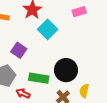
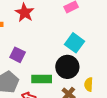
cyan square: (48, 29) -> (75, 43), moved

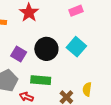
black circle: (67, 67) -> (46, 49), moved

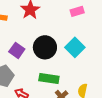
green rectangle: (41, 80) -> (49, 78), moved

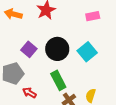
green rectangle: (49, 78) -> (58, 80), turned 48

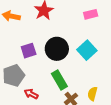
purple square: (29, 49) -> (29, 51), turned 35

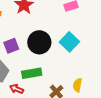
green rectangle: (59, 80) -> (32, 73), moved, turned -66

